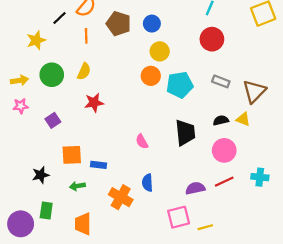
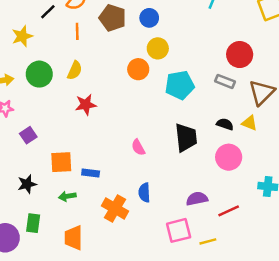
red circle: (212, 39) -> (240, 55), moved
orange circle: (151, 76) -> (138, 69), moved
purple square: (53, 120) -> (28, 135), moved
black semicircle: (221, 120) -> (225, 124), turned 32
red line: (224, 182) -> (229, 211), moved

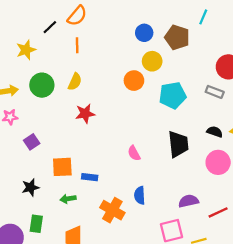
brown pentagon: (113, 18) -> (177, 37), moved

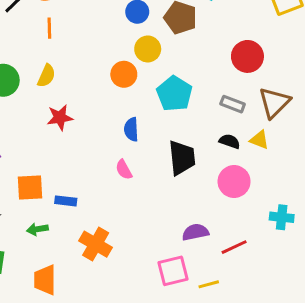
gray rectangle: (215, 92) -> (233, 104), moved
cyan pentagon: (173, 95) -> (174, 94), turned -30
blue semicircle: (140, 195) -> (131, 129), moved

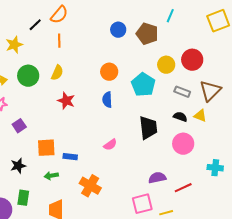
yellow circle: (148, 49) -> (166, 65), moved
red star: (60, 117) -> (66, 101), turned 30
blue semicircle: (131, 129) -> (107, 100), moved
pink semicircle: (124, 170) -> (110, 145), moved, turned -96

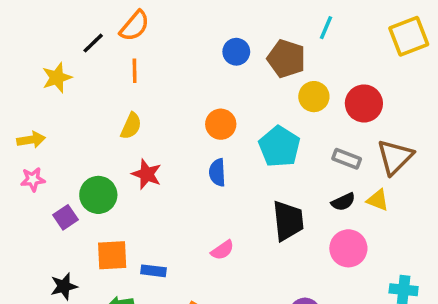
yellow circle: (166, 65) -> (314, 97), moved
green circle: (28, 76) -> (98, 195), moved
black semicircle: (180, 117) -> (343, 202), turned 136

